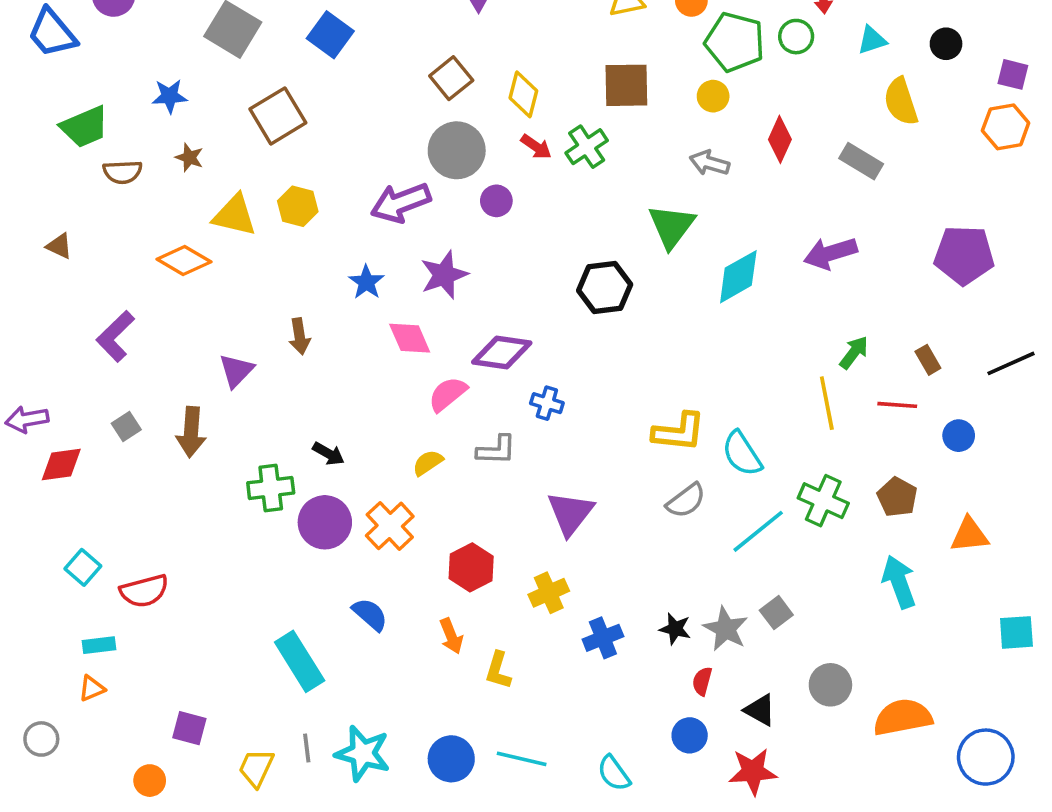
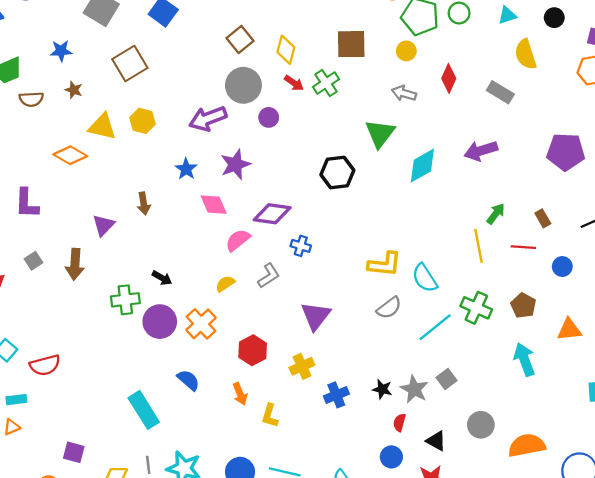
purple L-shape: (115, 336) -> (27, 203), turned -44
gray L-shape: (496, 450) -> (269, 276), turned -35

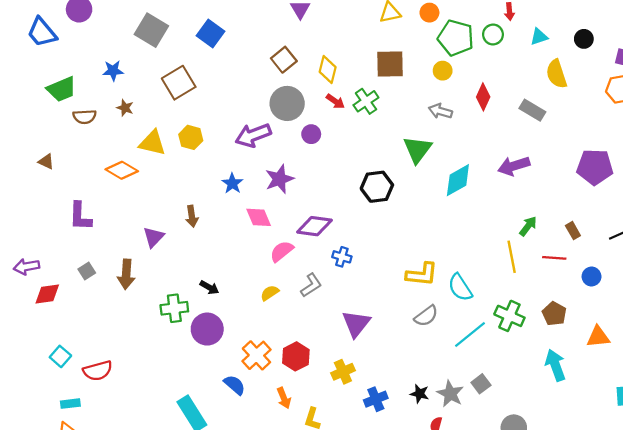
orange cross: (201, 324) -> (256, 355), moved

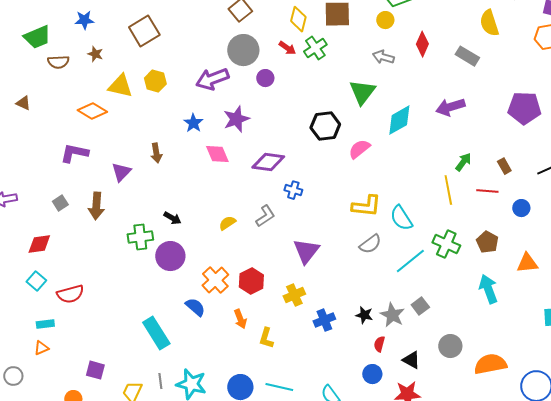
yellow diamond: (328, 70) -> (298, 19), moved
purple L-shape: (80, 216) -> (74, 153), moved, turned 100
pink semicircle: (282, 251) -> (359, 149), moved
red diamond: (47, 294) -> (39, 244), moved

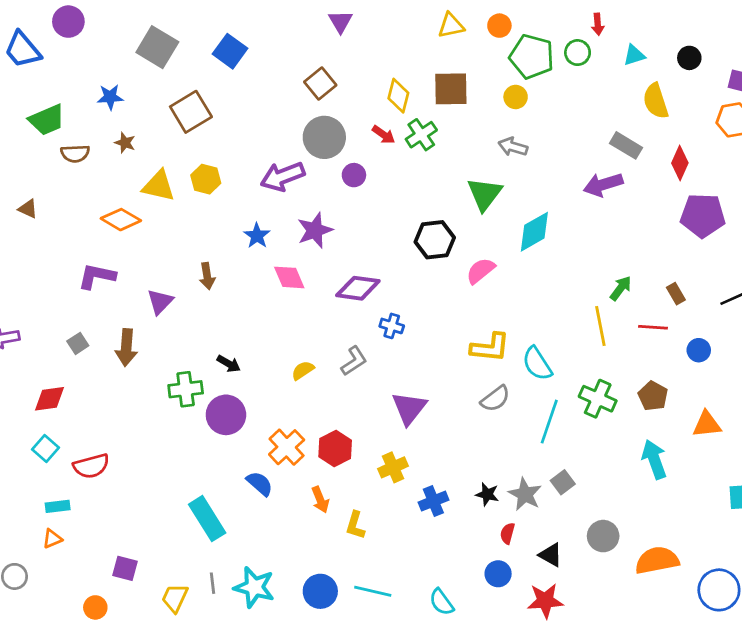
red diamond: (422, 44) -> (680, 163), moved
purple arrow: (450, 107) -> (603, 185), moved
cyan line: (410, 261) -> (549, 422), turned -32

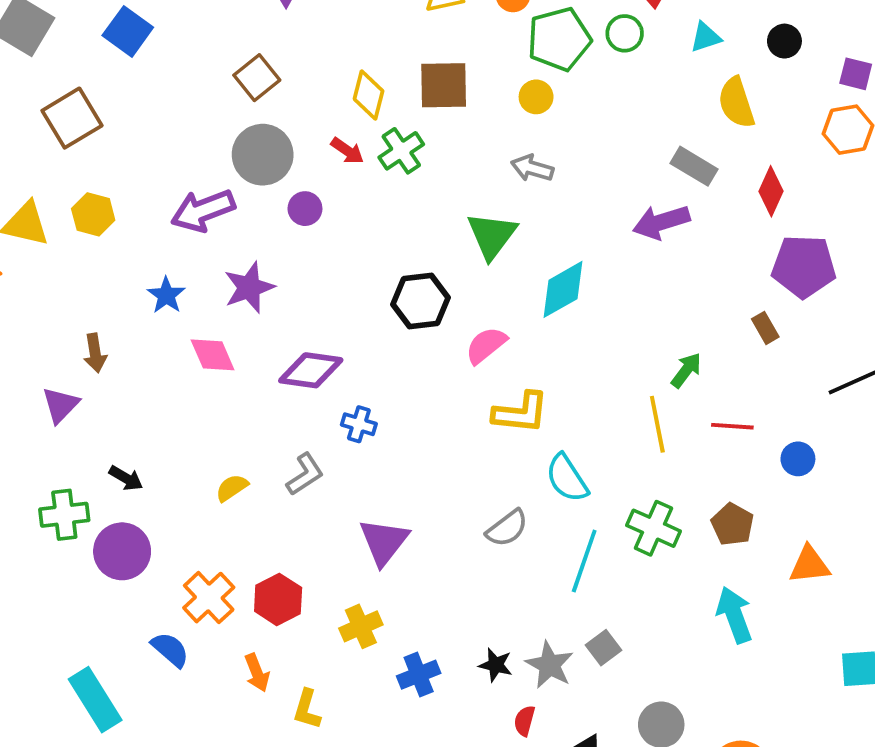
green pentagon: (532, 57) -> (559, 39), turned -30
brown rectangle: (676, 294) -> (765, 328), moved
purple triangle: (160, 302) -> (60, 405), moved
yellow L-shape: (490, 347) -> (521, 413), moved

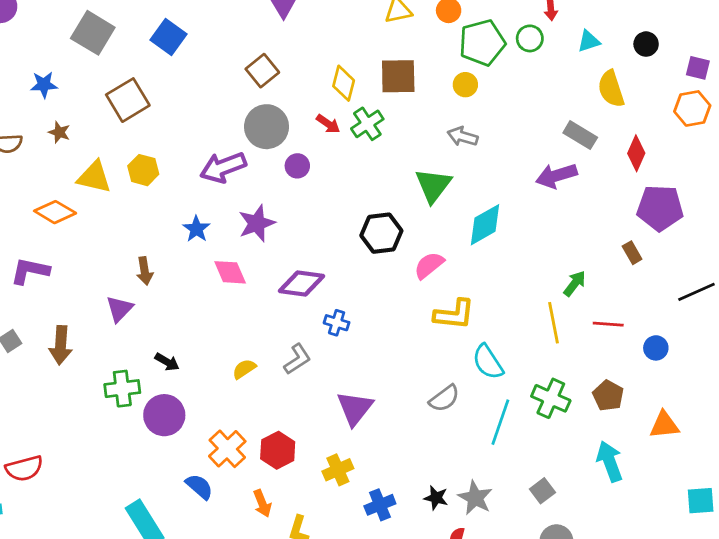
gray square: (603, 648) -> (542, 491), moved

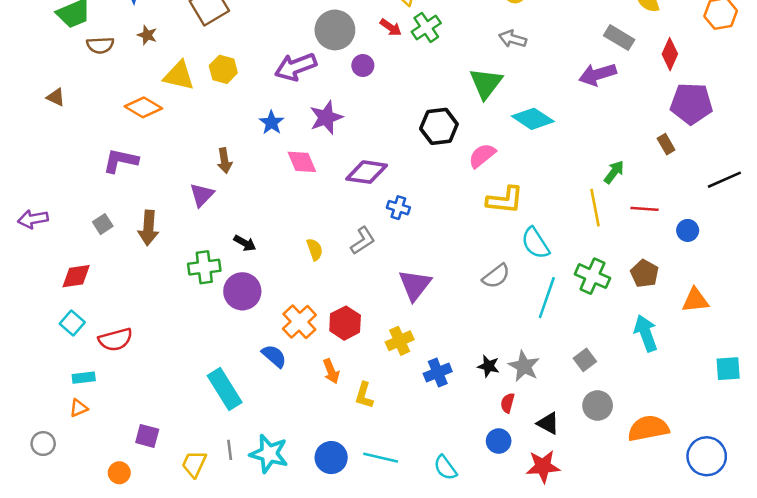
cyan diamond: (485, 225) -> (533, 119), turned 63
yellow semicircle: (244, 369) -> (315, 249), turned 105

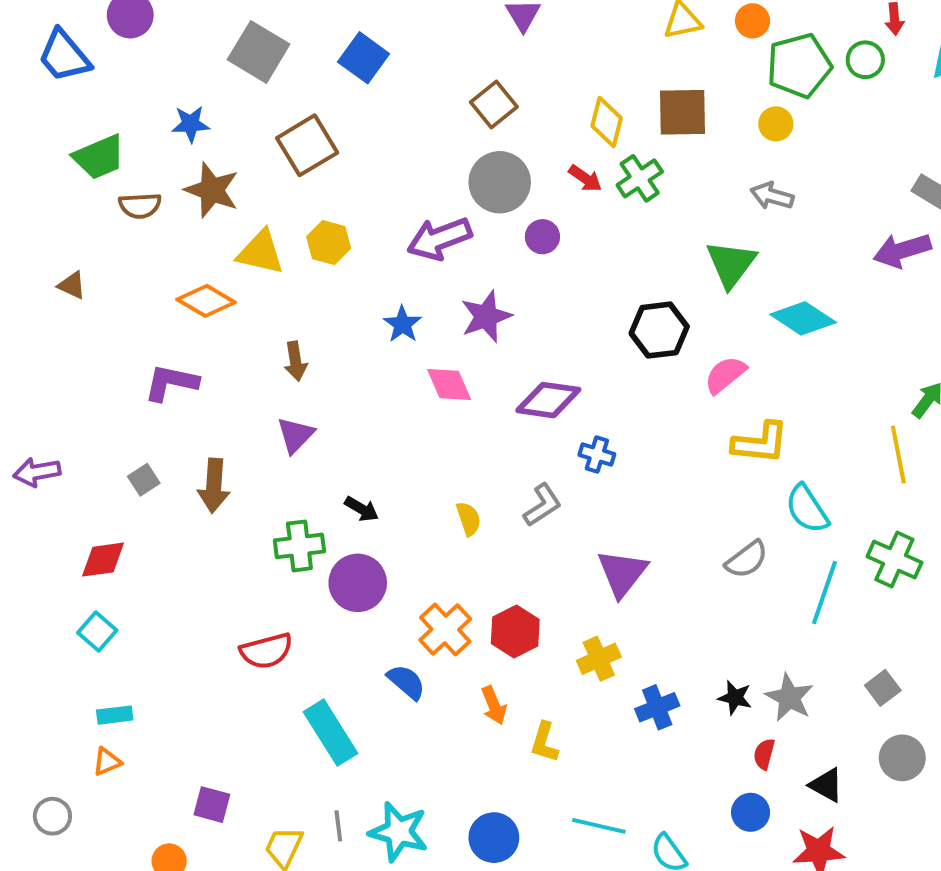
brown star: (147, 35) -> (212, 190), size x1.8
brown arrow: (225, 161) -> (296, 361), moved
red semicircle: (115, 340) -> (266, 651), moved
cyan line: (381, 458) -> (599, 826), moved

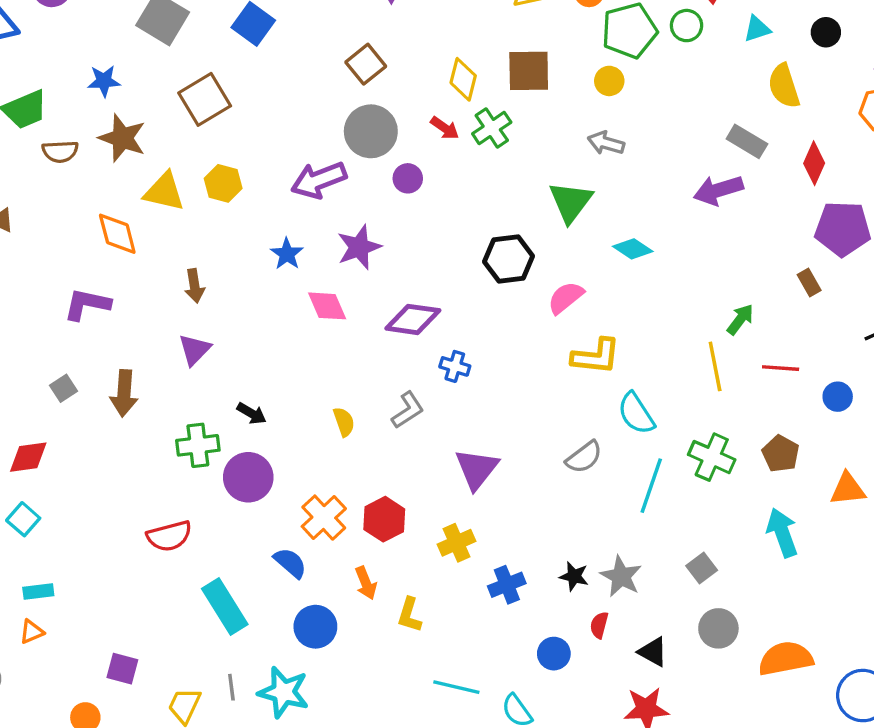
orange diamond: (206, 301) -> (117, 234), turned 45
cyan diamond: (803, 318) -> (633, 249), size x0.7
blue circle: (751, 812) -> (554, 654), moved
blue circle: (494, 838) -> (315, 627), moved

